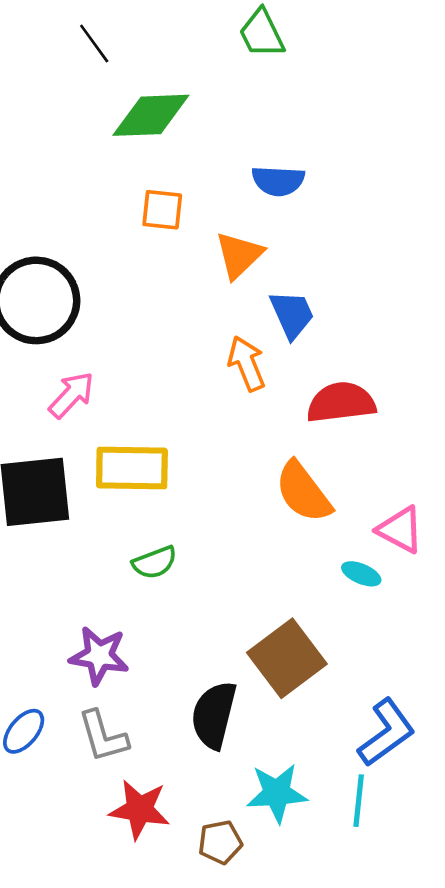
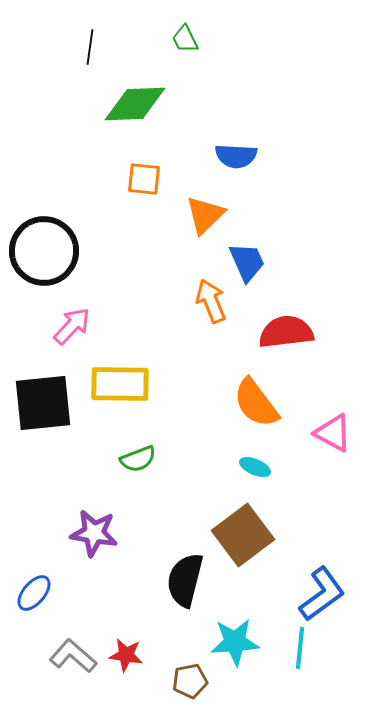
green trapezoid: (262, 33) -> (185, 39), moved, size x0.7
black line: (94, 43) -> (90, 47), turned 44
cyan ellipse: (361, 574) -> (255, 467), moved
gray L-shape: (103, 736) -> (73, 656), moved, turned 147
red star: (140, 809) -> (126, 655), size x0.7

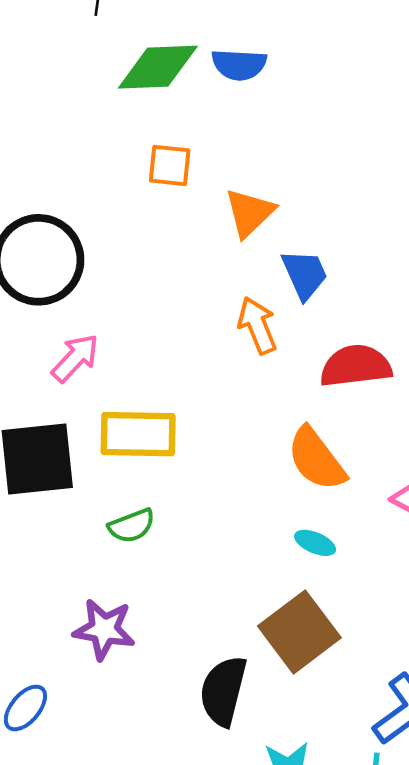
blue semicircle: (236, 156) -> (239, 65), moved
green semicircle: (138, 459) -> (132, 526), moved

